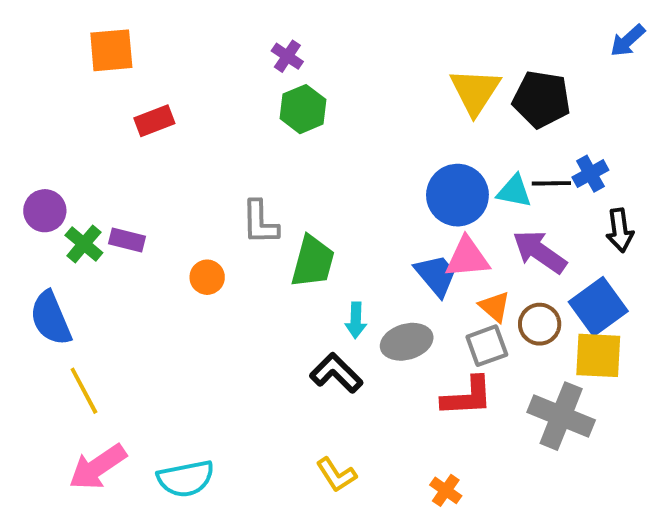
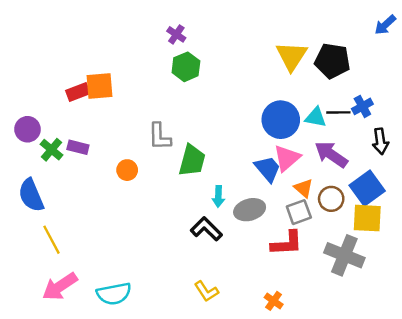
orange square: (111, 50) -> (100, 86), moved
red rectangle: (154, 121) -> (78, 92), moved
pink triangle: (467, 258) -> (287, 158), turned -36

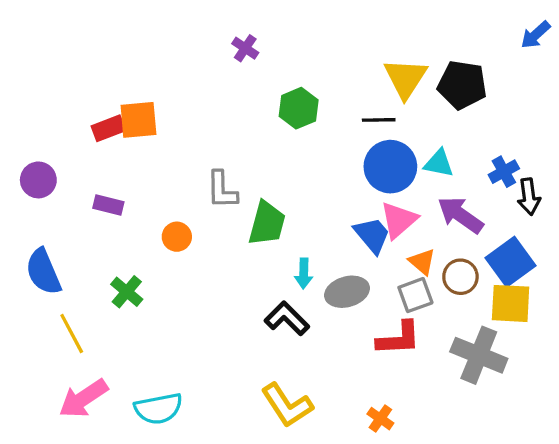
green hexagon: (186, 67) -> (299, 108), moved
blue cross: (362, 106) -> (504, 172), moved
black line: (338, 112) -> (379, 120), moved
green cross: (52, 150) -> (127, 292), moved
yellow L-shape: (206, 291) -> (287, 405), size x1.5

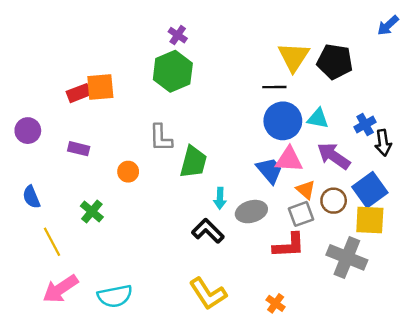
green hexagon: (299, 108) -> (173, 71), moved, size x1.4
pink triangle: (399, 220) -> (289, 160), turned 44
blue semicircle: (43, 272) -> (31, 197), size x0.7

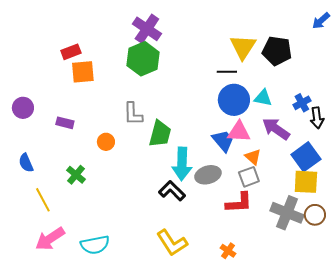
purple cross: (178, 35) -> (147, 29), size x1.8
red rectangle: (79, 93) -> (71, 52), moved
cyan arrow: (220, 198) -> (182, 164), size x1.8
brown circle: (334, 201) -> (315, 215), moved

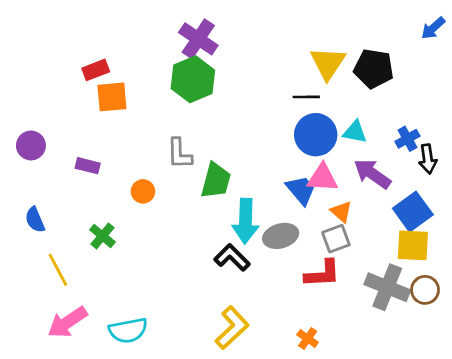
yellow L-shape: (172, 243) -> (232, 328), turned -100

